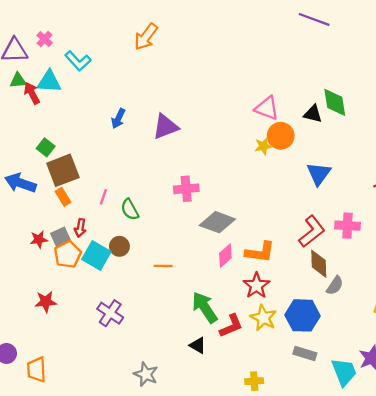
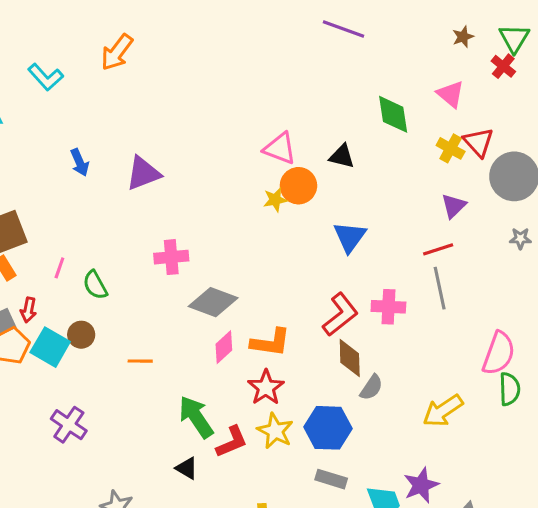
cyan L-shape: (78, 61) -> (45, 77), moved
green diamond: (335, 102) -> (393, 114), moved
blue arrow: (118, 118) -> (80, 162), turned -48

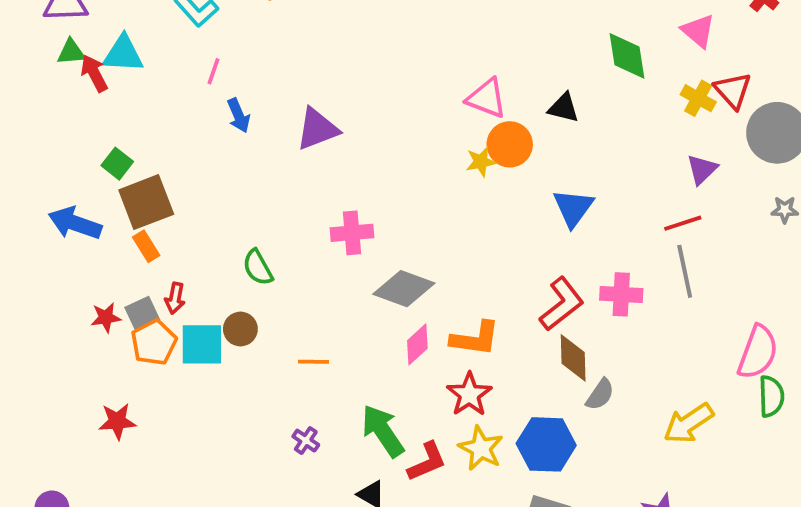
pink line: (59, 268) -> (213, 71), moved
cyan square: (50, 347) -> (202, 344), turned -30
purple cross: (69, 425) -> (306, 441), moved, size x0.6

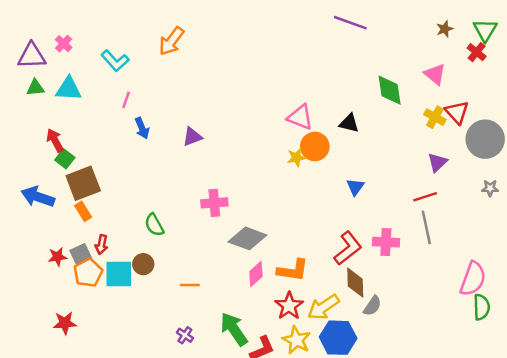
red arrow: (94, 73) -> (55, 140), moved
purple triangle: (317, 129) -> (192, 137), size x0.7
blue triangle: (573, 208) -> (355, 187), size x0.7
yellow arrow: (689, 423) -> (323, 307), moved

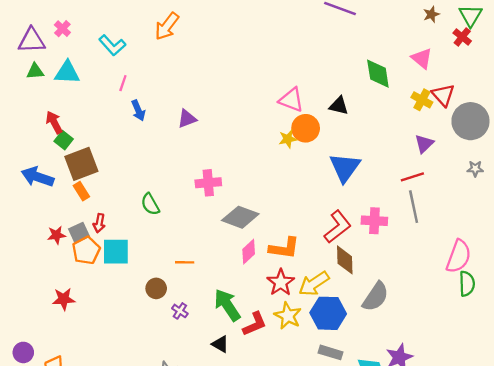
blue triangle: (355, 187) -> (345, 167), size x1.8
brown circle: (143, 264) -> (156, 288), moved
gray semicircle: (372, 306) -> (376, 297), moved, size x1.5

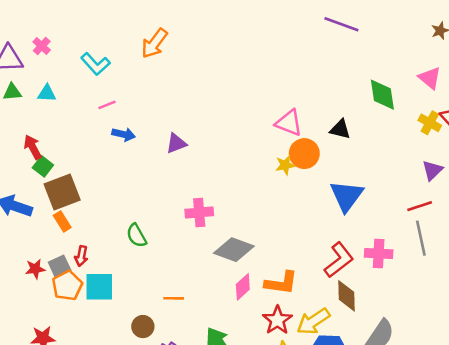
cyan triangle: (67, 73) -> (47, 93), size x0.7
pink line: (123, 83) -> (107, 105), turned 49
blue arrow: (138, 110) -> (124, 134), turned -54

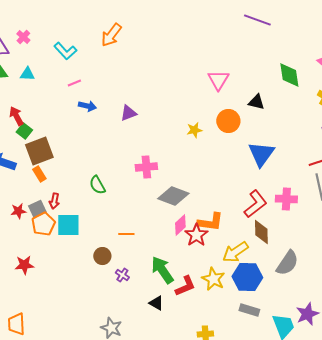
pink triangle: (289, 123) -> (218, 80), moved, turned 40
yellow star: (285, 165) -> (194, 130), moved
red star: (277, 320) -> (196, 235), moved

